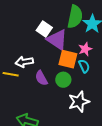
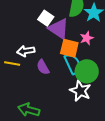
cyan semicircle: (84, 66) -> (73, 64), moved, size x1.5
green circle: (63, 80) -> (87, 71), moved, size x1.5
white star: (79, 102) -> (80, 91), turned -30

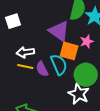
white square: (46, 18) -> (13, 21), moved, turned 35
yellow line: (12, 63) -> (25, 66), moved
cyan semicircle: (73, 64) -> (59, 65), moved

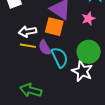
orange square: (69, 51) -> (54, 27), moved
cyan semicircle: (59, 65) -> (60, 57), moved

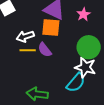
cyan semicircle: (60, 57) -> (76, 83), moved, turned 75

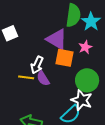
orange square: (51, 28) -> (64, 58), moved
white arrow: (25, 36) -> (37, 65), moved, turned -54

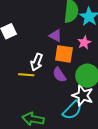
purple triangle: (57, 39) -> (55, 36), size x0.6
purple semicircle: (43, 78) -> (59, 75), moved

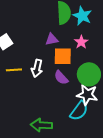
purple triangle: (55, 36) -> (52, 39), turned -32
yellow line: (26, 75) -> (14, 70), moved

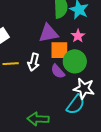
purple triangle: (52, 39) -> (48, 33), size x1.5
green circle: (89, 74) -> (75, 61), moved

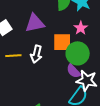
purple triangle: (48, 33) -> (35, 23), moved
purple semicircle: (58, 71) -> (73, 71), moved

